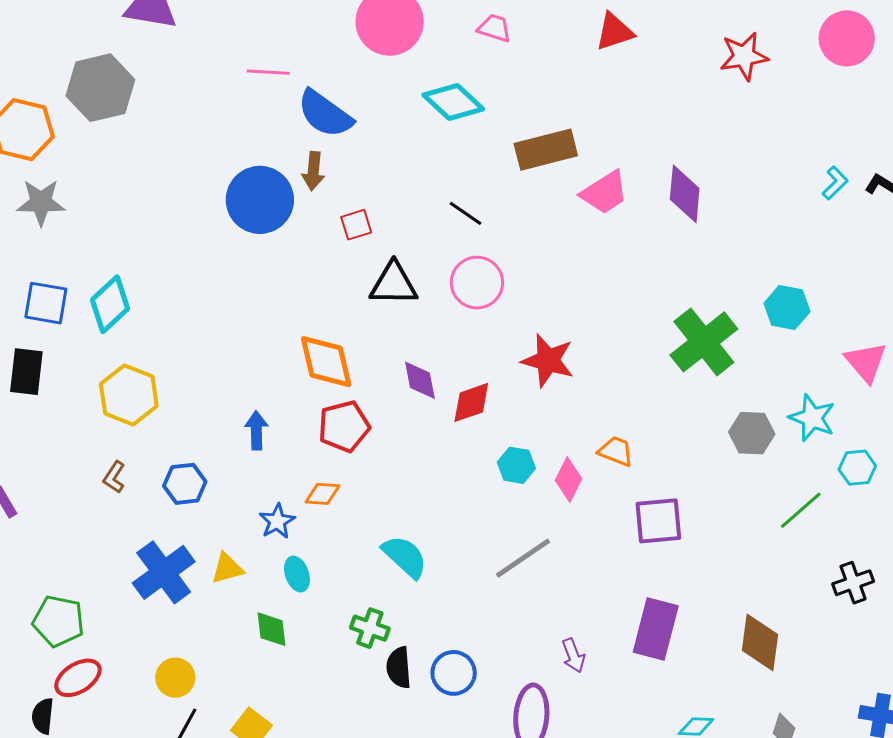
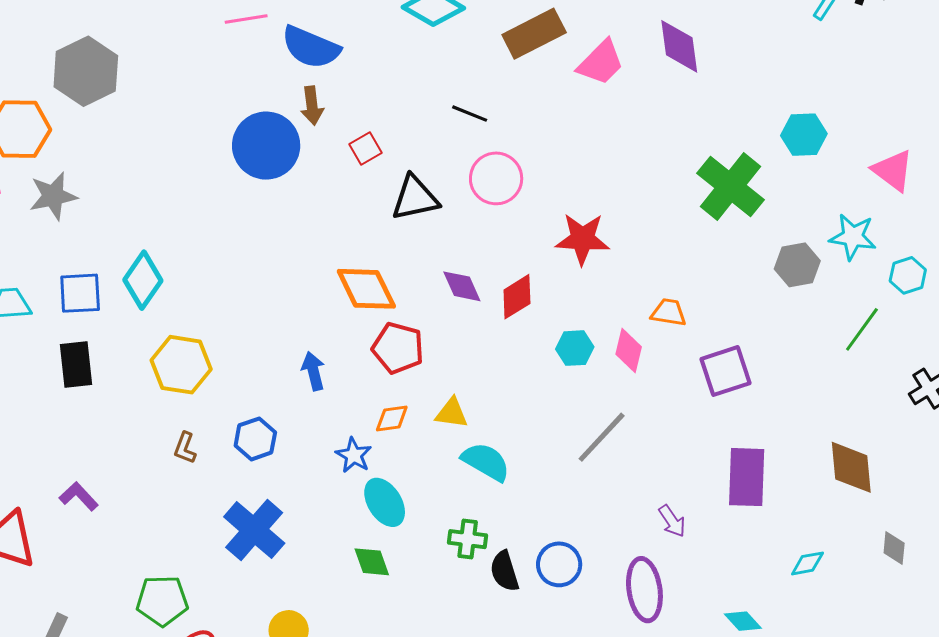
red pentagon: (344, 426) -> (398, 348), turned -30
yellow triangle: (227, 568) -> (452, 413), moved, turned 36
cyan ellipse: (297, 574) -> (385, 502), size x1.4

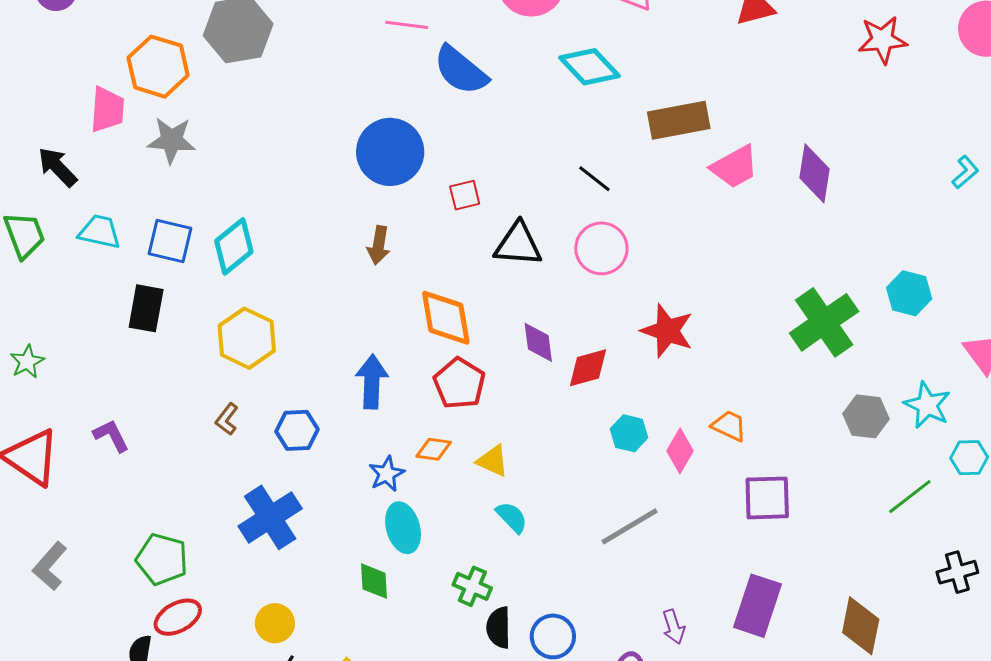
brown arrow: (312, 106) -> (379, 245), moved
red square: (366, 149) -> (465, 195), moved
blue arrow: (313, 371) -> (372, 382), size x1.4
cyan semicircle: (486, 462) -> (512, 517), size x0.7

